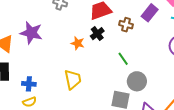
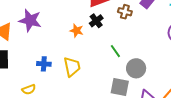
green line: (123, 59) -> (115, 51), moved
blue cross: (29, 84) -> (44, 64), moved

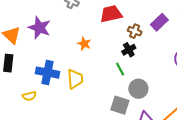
black cross: (96, 21) -> (129, 50), moved
blue cross: (44, 64) -> (48, 73), size x1.6

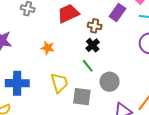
yellow trapezoid: (75, 79) -> (59, 83), moved
gray square: (120, 105) -> (82, 97), moved

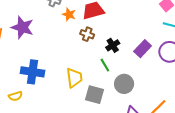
purple rectangle: (117, 12) -> (143, 49), moved
brown cross: (95, 26) -> (87, 34), moved
orange star: (48, 48) -> (69, 14), moved

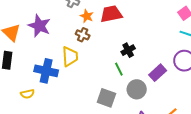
brown cross: (87, 34) -> (83, 35), moved
purple rectangle: (143, 49) -> (158, 73), moved
yellow trapezoid: (74, 78) -> (70, 56), moved

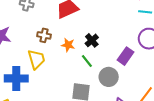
orange star: (87, 16) -> (68, 45), moved

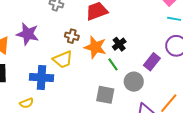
orange star: (68, 45) -> (95, 47), size x1.6
yellow trapezoid: (36, 59) -> (63, 60), turned 80

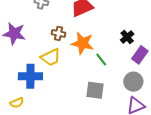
black cross: (119, 44) -> (127, 37), moved
gray circle: (134, 82) -> (133, 82), moved

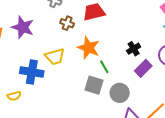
brown cross: (59, 33) -> (67, 23), moved
gray circle: (133, 82) -> (120, 93), moved
gray square: (95, 90) -> (94, 85), moved

